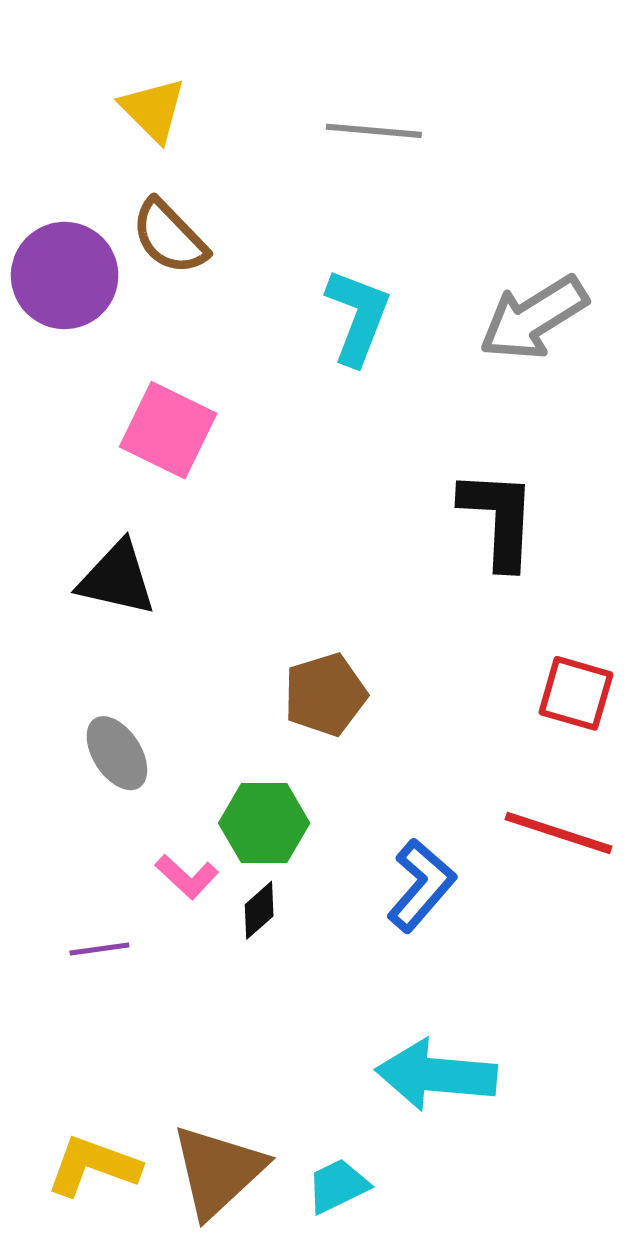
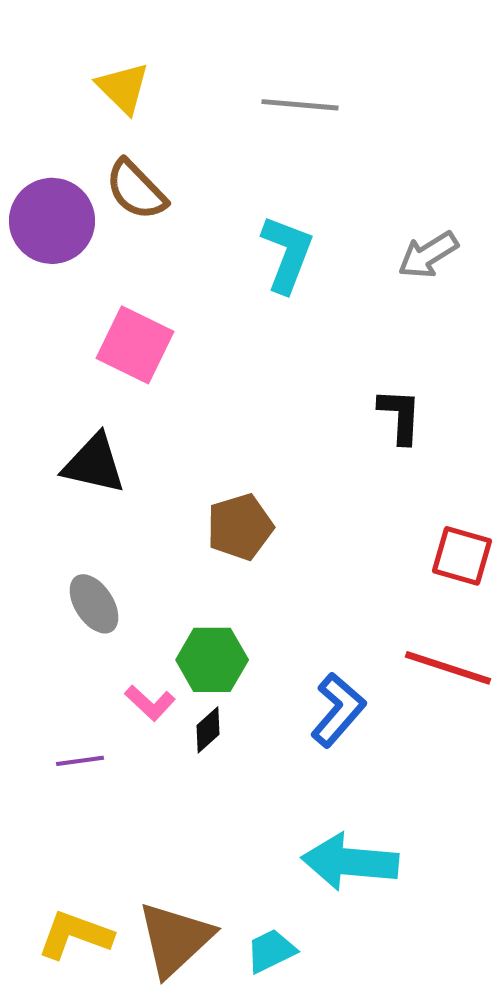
gray arrow: (534, 318) -> (428, 255), size x0.7
black L-shape: (499, 519) -> (400, 416), size x0.7
brown pentagon: (325, 695) -> (240, 527), moved

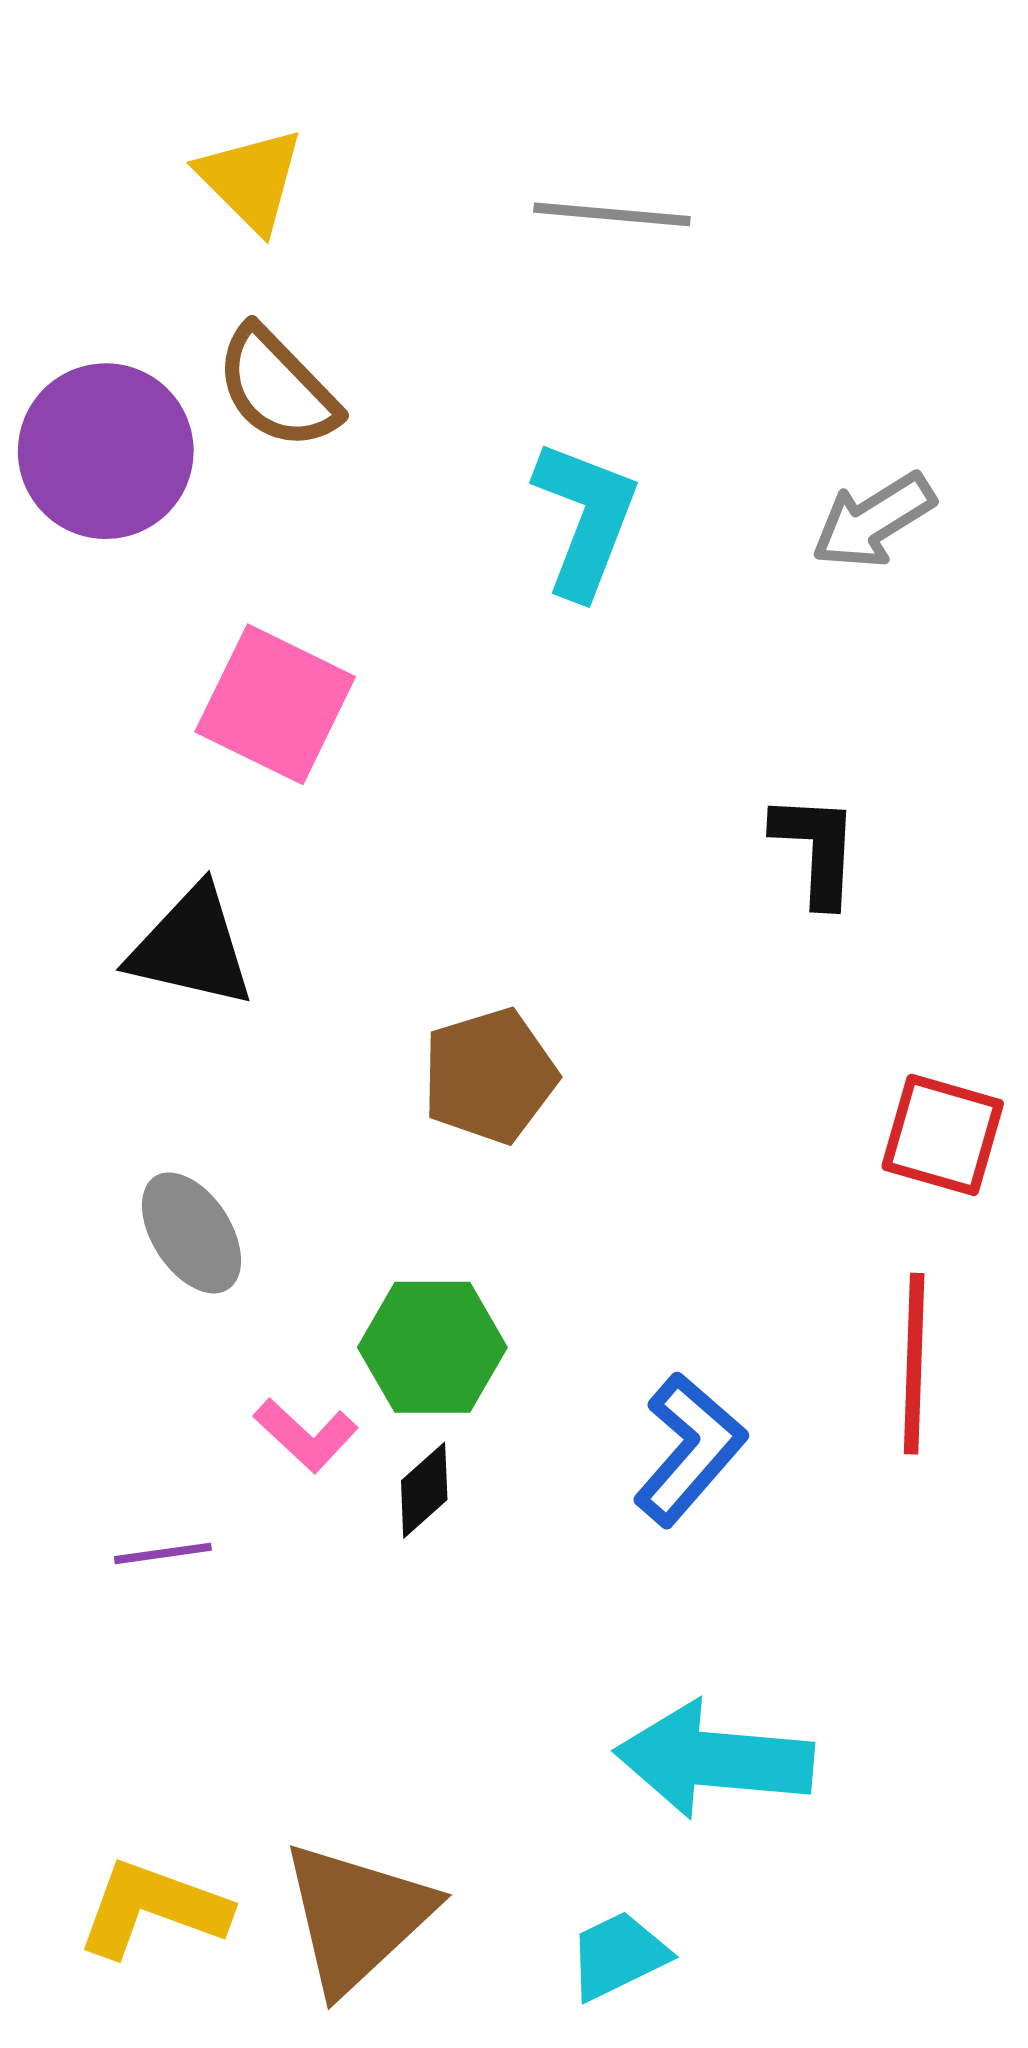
red line: (448, 668) -> (914, 1364), turned 74
cyan trapezoid: (271, 951) -> (618, 1956), moved

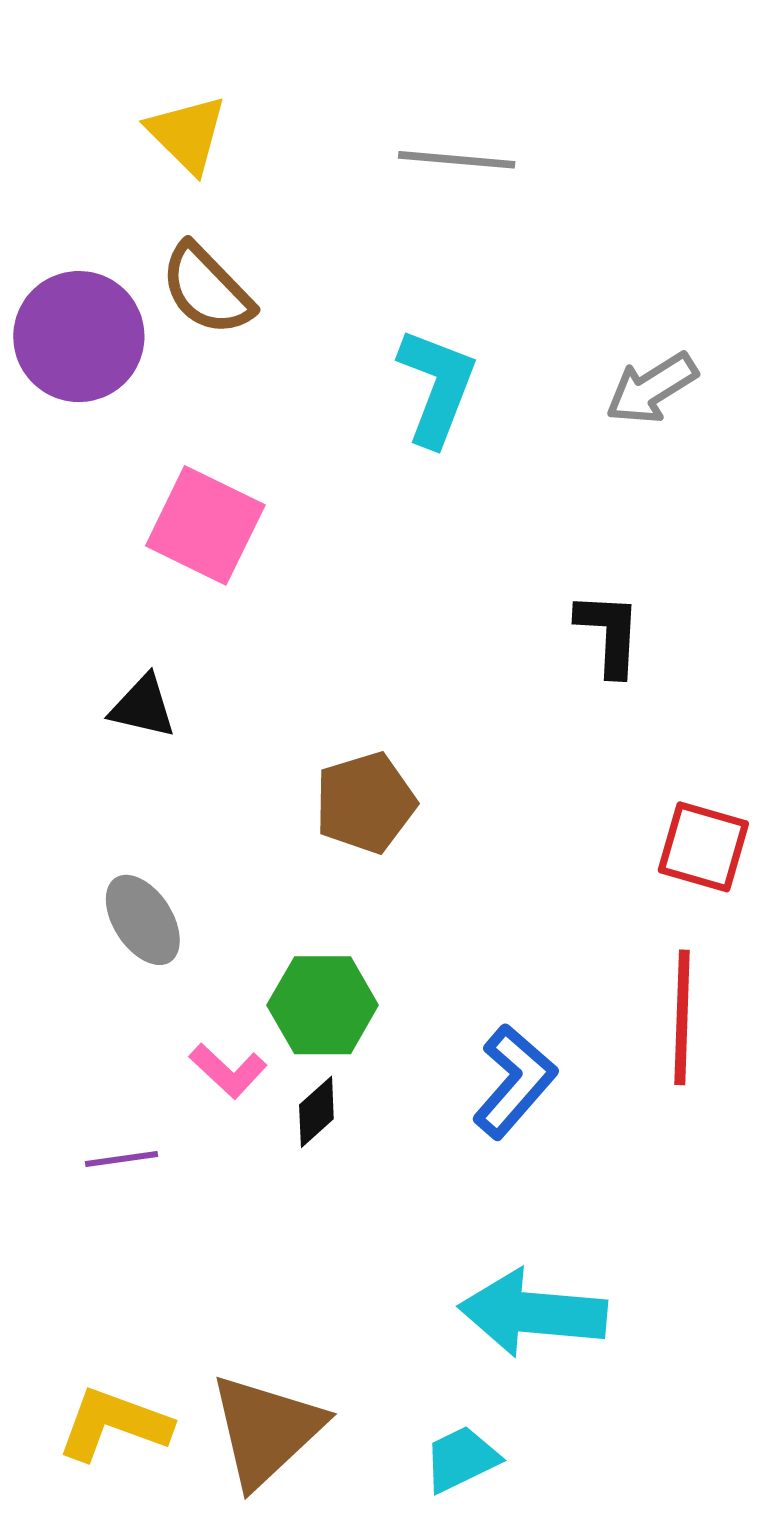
black triangle: (191, 947) -> (143, 707), size x0.7

